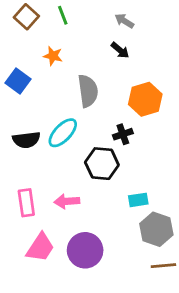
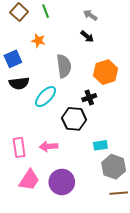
blue square: (18, 81) -> (13, 59), turned 30
black semicircle: (26, 140) -> (19, 83), moved

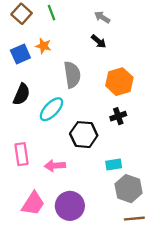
blue square: (13, 59) -> (20, 54), moved
black semicircle: (19, 83) -> (22, 94), turned -60
black cross: (89, 98) -> (118, 116), moved
pink rectangle: (19, 147) -> (22, 154), moved

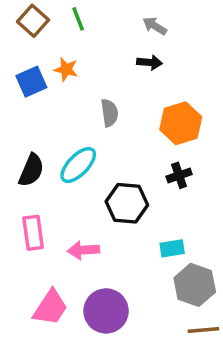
black arrow: (99, 41) -> (149, 62), turned -35
gray semicircle: (72, 75) -> (110, 113), size x0.7
black semicircle: (22, 94) -> (31, 170), moved

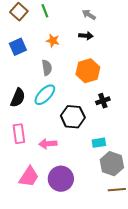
orange star: (66, 69) -> (53, 41), moved
gray semicircle: (110, 113) -> (47, 68), moved
orange hexagon: (181, 123) -> (88, 71), moved

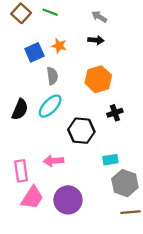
green line: (45, 11) -> (50, 12), turned -48
blue square: (18, 47) -> (34, 52), moved
pink rectangle: (19, 134) -> (21, 171), moved

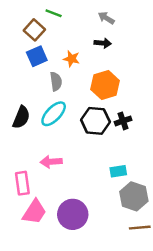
brown square: (21, 13) -> (34, 30), moved
orange star: (59, 46) -> (72, 59), moved
black hexagon: (81, 131) -> (95, 121), moved
pink arrow: (53, 161) -> (51, 162), moved

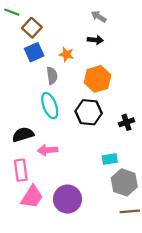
green line: (54, 13) -> (12, 12), moved
cyan ellipse: (54, 114) -> (50, 106), turned -65
black semicircle: (21, 117) -> (23, 135), moved, turned -130
black cross: (123, 121) -> (126, 122), moved

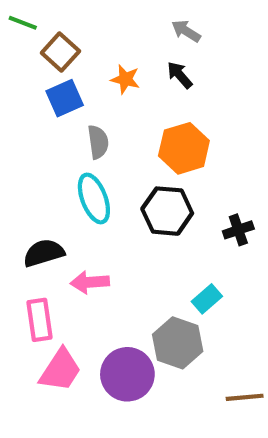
black arrow: (95, 40) -> (180, 75), turned -136
orange star: (66, 54) -> (125, 79), moved
cyan rectangle: (110, 159) -> (207, 299), turned -32
gray hexagon: (124, 182) -> (178, 343), moved

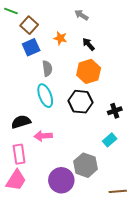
gray arrow: (186, 31) -> (81, 15), moved
black arrow: (180, 75) -> (89, 44), moved
cyan rectangle: (207, 299) -> (110, 140), moved
pink trapezoid: (60, 370) -> (16, 180), moved

